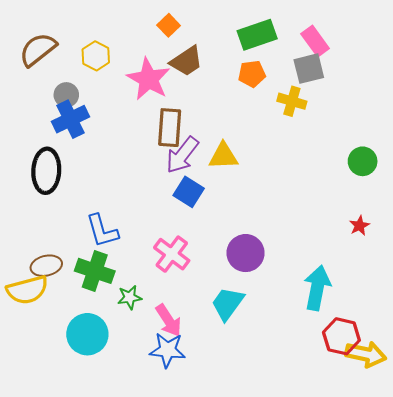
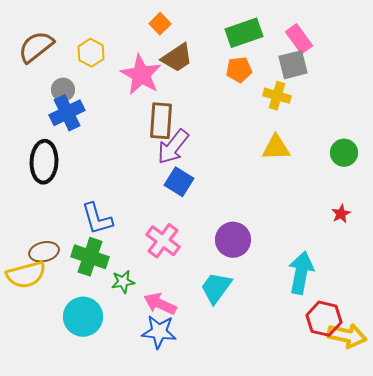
yellow triangle: (223, 156) -> (276, 148), moved
pink arrow: (169, 321) -> (160, 304), turned 148

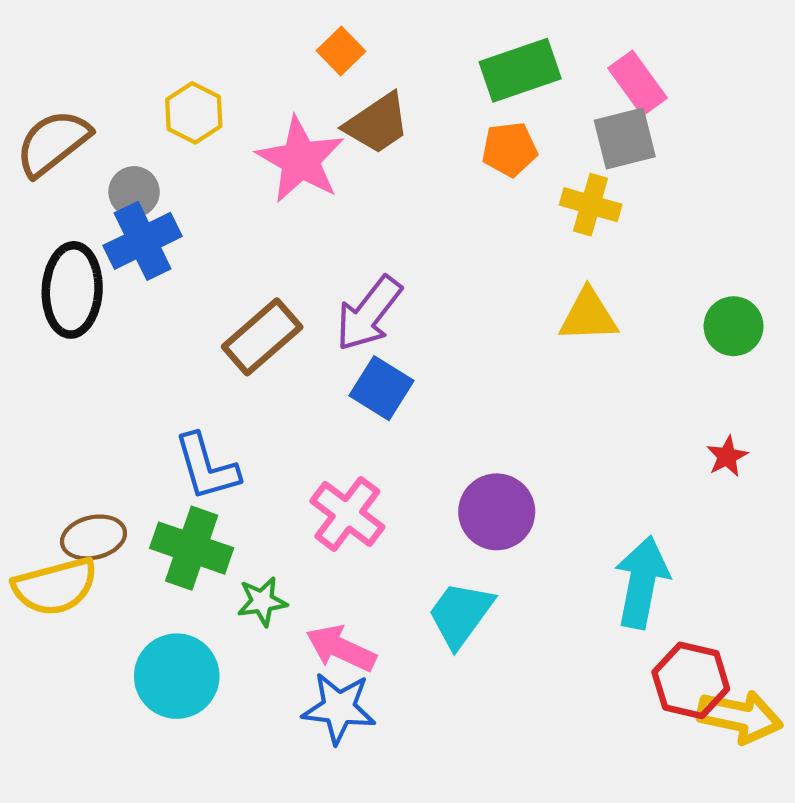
brown semicircle: (36, 47) -> (53, 143), moved
brown rectangle: (161, 121) -> (262, 337), moved, turned 45
black ellipse: (44, 162) -> (72, 290), moved

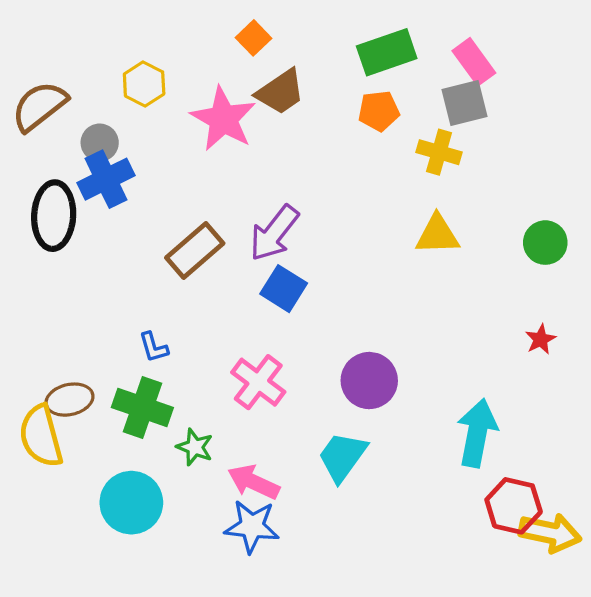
blue L-shape: (207, 467) -> (154, 347), size x0.6
yellow semicircle: (55, 587) -> (41, 436), turned 90
green star: (262, 601) -> (195, 447), turned 30

